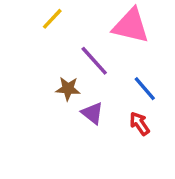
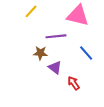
purple line: (94, 61) -> (56, 36), turned -54
red arrow: (140, 124) -> (74, 83), moved

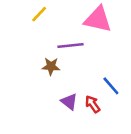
blue line: (86, 53) -> (111, 86), moved
purple triangle: (55, 68) -> (69, 102), moved

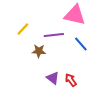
yellow line: (39, 14) -> (23, 29), moved
blue line: (111, 86) -> (81, 44), moved

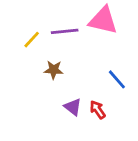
purple line: (54, 35) -> (65, 31), moved
blue line: (81, 44) -> (117, 79), moved

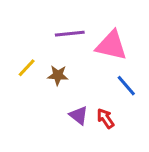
pink triangle: (103, 20) -> (111, 46), moved
yellow line: (32, 40) -> (27, 68), moved

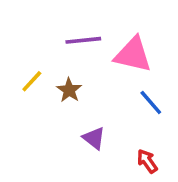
brown star: (58, 75) -> (69, 90), turned 30
red arrow: (105, 118) -> (147, 161), moved

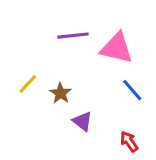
yellow line: (32, 81) -> (28, 84), moved
brown star: (69, 90) -> (61, 93), moved

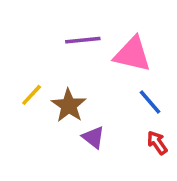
brown star: (61, 93) -> (69, 106), size x1.4
red arrow: (129, 142) -> (157, 143), moved

